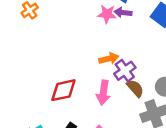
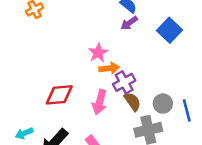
purple arrow: (123, 12) -> (129, 23), turned -49
pink star: (107, 14) -> (98, 53), moved, turned 30

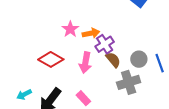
pink star: (98, 53) -> (70, 29), moved
red diamond: (59, 95) -> (51, 59), turned 40

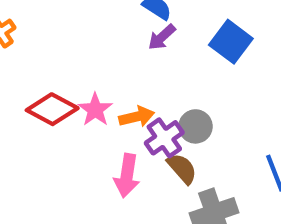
red diamond: (51, 59) -> (52, 109), moved
gray circle: (139, 59) -> (195, 126), moved

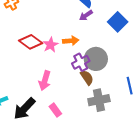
orange arrow: (137, 117) -> (71, 41), moved
gray circle: (195, 126) -> (96, 59), size x1.5
pink arrow: (127, 176) -> (45, 81), moved

